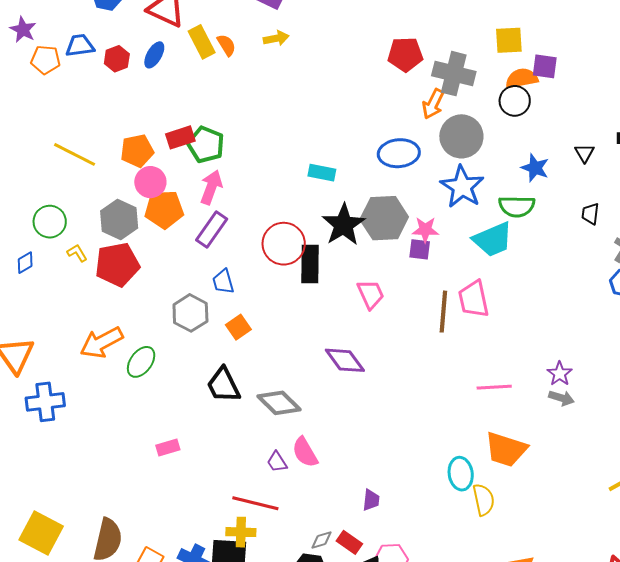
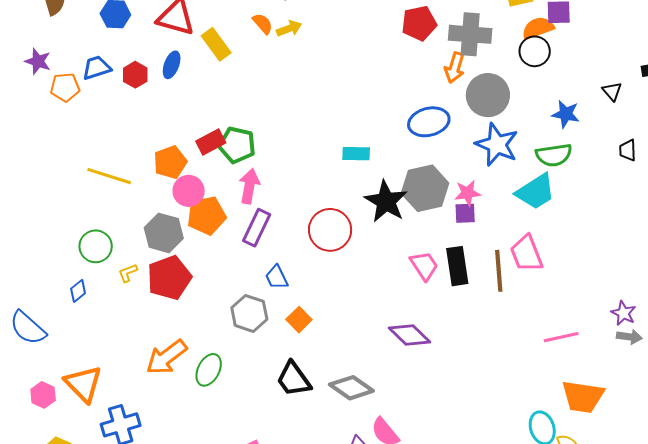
orange semicircle: (226, 45) -> (263, 24), moved
yellow L-shape: (77, 253) -> (128, 273), turned -70
black rectangle: (310, 264) -> (457, 266), moved

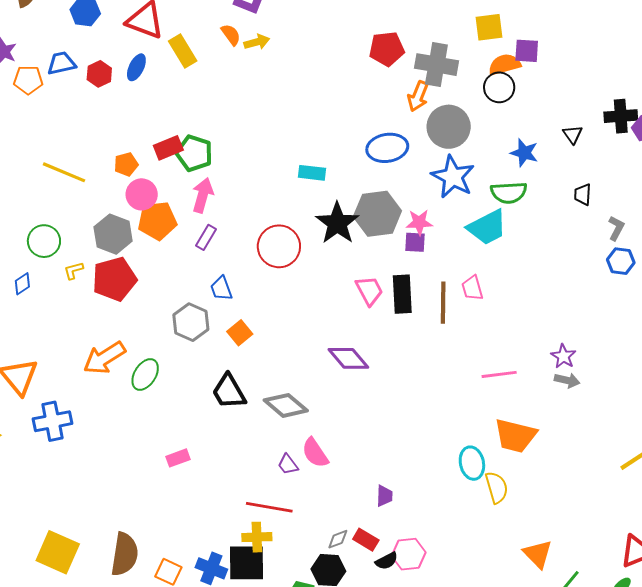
orange pentagon: (170, 162) -> (126, 164), size x0.7
purple rectangle: (257, 228) -> (206, 237), size x0.7
pink trapezoid: (526, 254) -> (472, 288), size x0.7

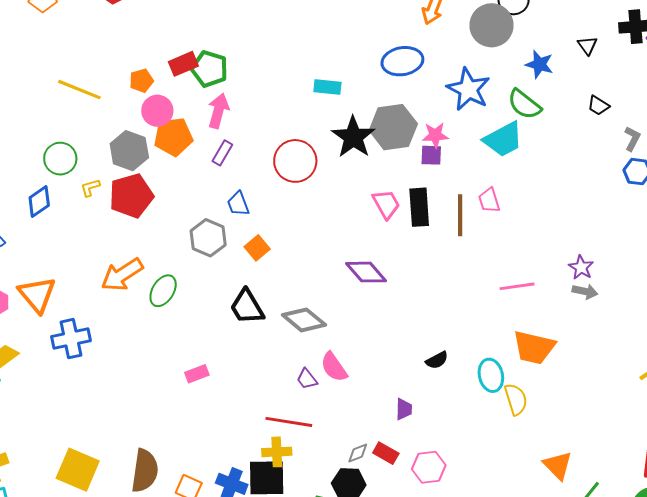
gray circle: (449, 127) -> (491, 25), moved
green semicircle: (509, 193) -> (524, 104), turned 42
black trapezoid: (583, 195) -> (598, 105), turned -60
blue diamond: (22, 284) -> (39, 202), size x1.4
black semicircle: (387, 561) -> (437, 360), moved

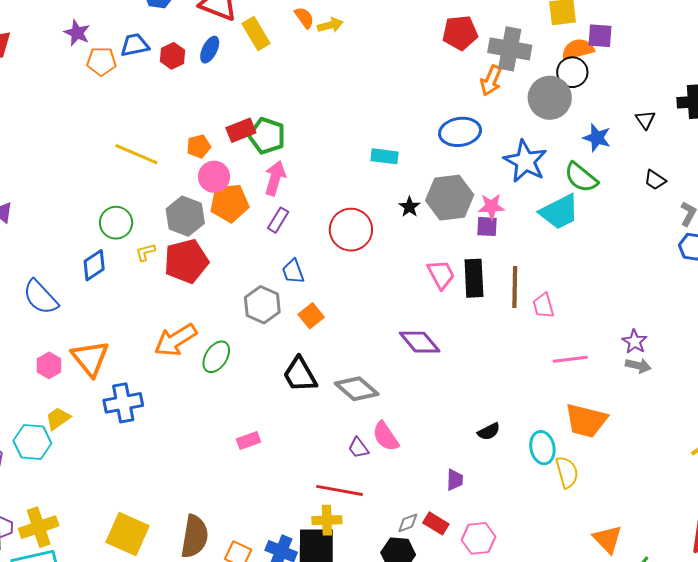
black star: (353, 137) -> (409, 207), size x0.5
pink trapezoid: (489, 200) -> (543, 306), moved

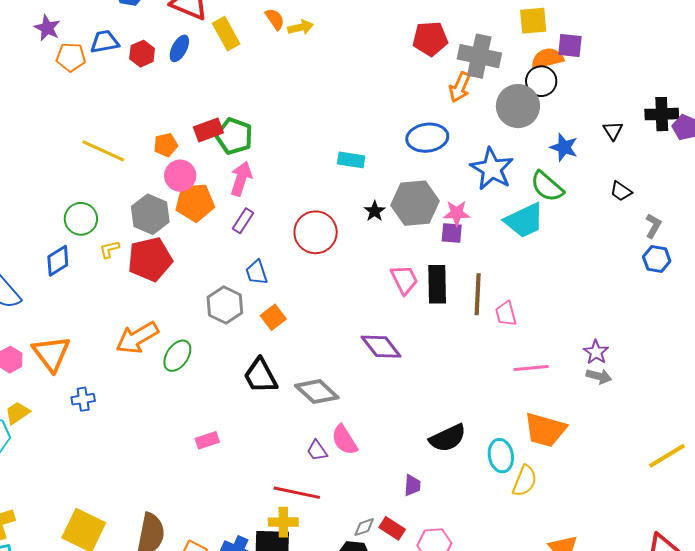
blue cross: (123, 403) -> (83, 399), size x0.6
black semicircle: (489, 432) -> (448, 438), size x1.6
yellow semicircle: (567, 472) -> (525, 481), turned 36

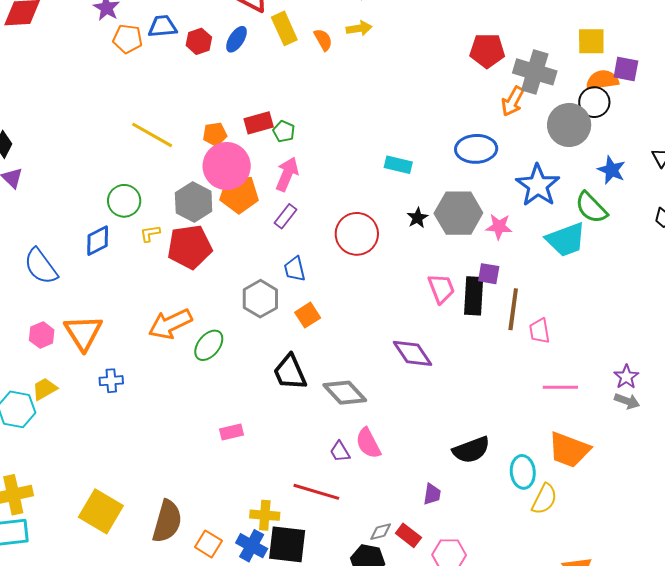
orange semicircle: (275, 19) -> (323, 40), moved
green pentagon: (234, 136) -> (284, 131), size x0.6
pink circle: (180, 176) -> (227, 166), size x1.5
purple square: (452, 233) -> (489, 274), moved
yellow cross: (283, 522) -> (265, 515), moved

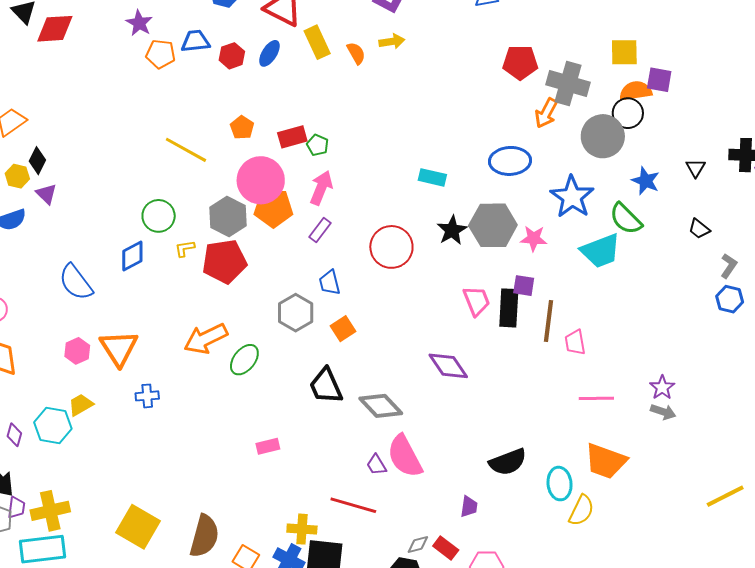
orange pentagon: (215, 134) -> (242, 128), moved, turned -30
black star: (417, 218) -> (452, 230), size x1.4
pink semicircle: (368, 443) -> (405, 456), size x1.4

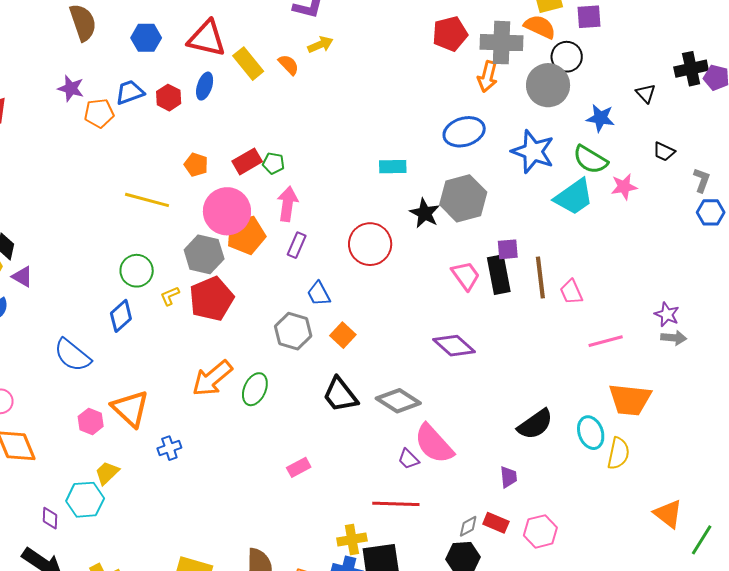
orange semicircle: (636, 91) -> (540, 27), moved, turned 48
pink star: (534, 238) -> (624, 187), moved

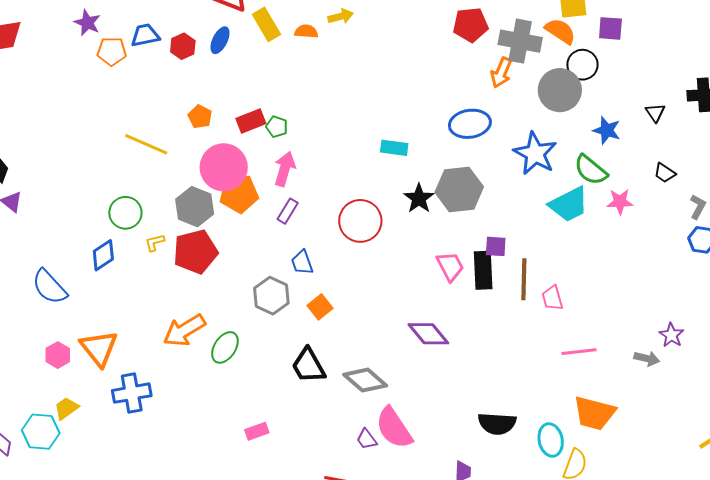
orange semicircle: (289, 65) -> (306, 31), turned -50
purple star: (667, 314) -> (671, 335), moved
black semicircle: (535, 424) -> (497, 424), turned 30
blue cross: (169, 448) -> (132, 393), size x1.6

